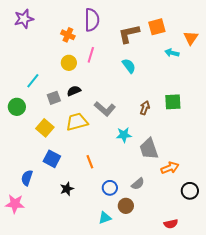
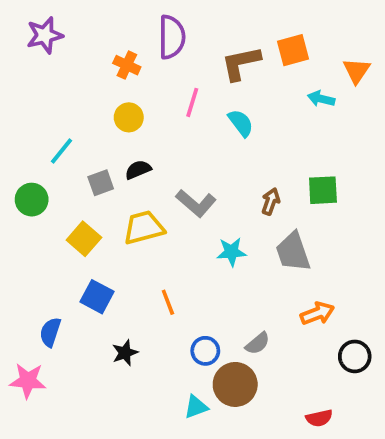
pink line: (91, 55) -> (192, 102), moved
gray trapezoid: (149, 149) -> (293, 252), moved
brown circle: (126, 206) -> (235, 384), size x1.5

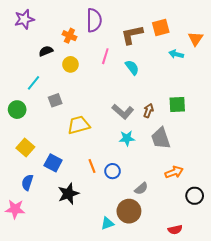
black semicircle: (138, 170) -> (46, 51), moved
gray L-shape: (196, 203) -> (123, 112), moved
yellow square: (84, 239) -> (25, 148), moved
blue circle: (205, 351) -> (113, 171), moved
black star: (125, 353) -> (68, 194), size x1.5

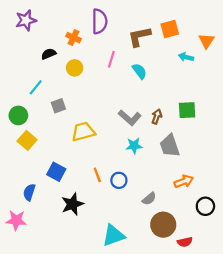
yellow square: (25, 148) -> (27, 140), moved
brown circle: (129, 211) -> (163, 225), moved
cyan triangle: (107, 223) -> (114, 235), size x1.6

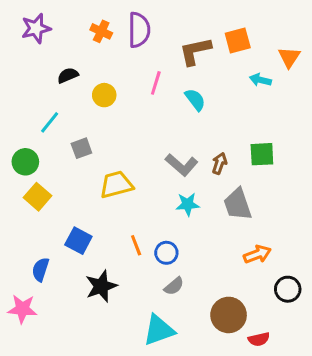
orange cross: (73, 38) -> (101, 31), moved
gray semicircle: (149, 199) -> (174, 286), moved

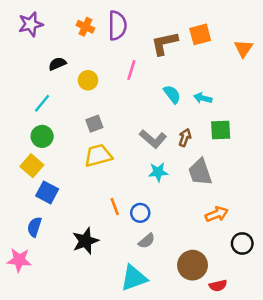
cyan arrow: (260, 80) -> (203, 98), moved
cyan semicircle: (195, 100) -> (172, 94), moved
gray square: (81, 148) -> (94, 124), moved
green circle: (25, 162) -> (42, 136), moved
blue square: (78, 241) -> (47, 192), moved

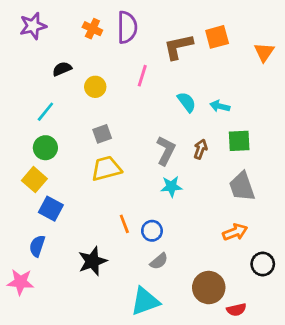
gray L-shape: (153, 139) -> (166, 150), turned -104
gray trapezoid: (200, 172) -> (242, 186), moved

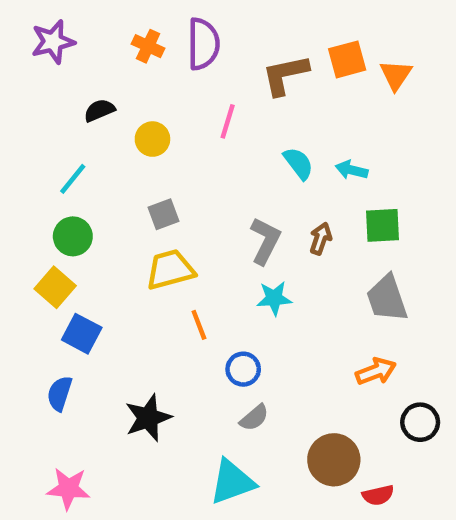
orange triangle: (264, 52) -> (396, 75), moved
orange line: (124, 224) -> (199, 325), moved
pink star: (20, 282) -> (68, 489), moved

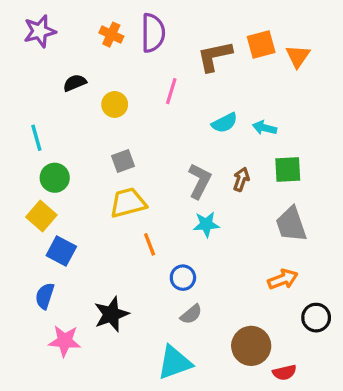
cyan semicircle: (298, 163) -> (225, 123), turned 100
cyan line: (73, 179) -> (36, 138), moved, turned -55
pink star: (68, 489) -> (65, 341), moved

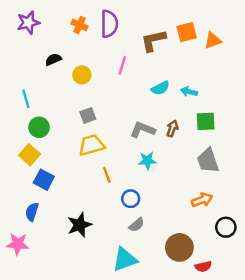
orange triangle: (298, 56) -> (213, 40), turned 36
gray L-shape: (200, 181) -> (143, 130), turned -95
pink star: (65, 341) -> (18, 244), moved

